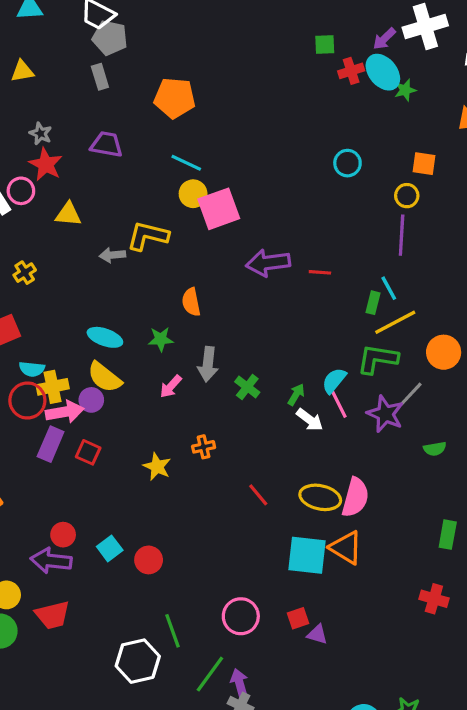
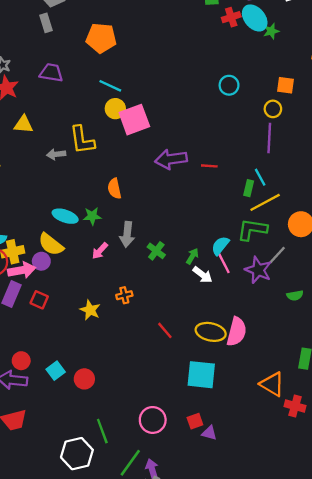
yellow L-shape: (148, 236) -> (82, 140), turned -112
cyan ellipse: (105, 337) -> (65, 216), moved
orange triangle: (346, 548) -> (272, 384), moved

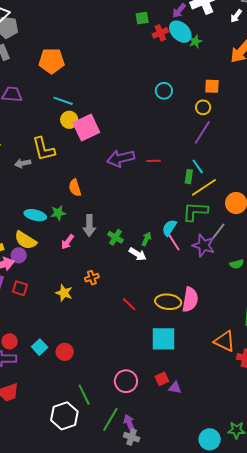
purple line: (269, 138) -> (202, 132), turned 35
white arrow: (203, 275) -> (138, 254), moved

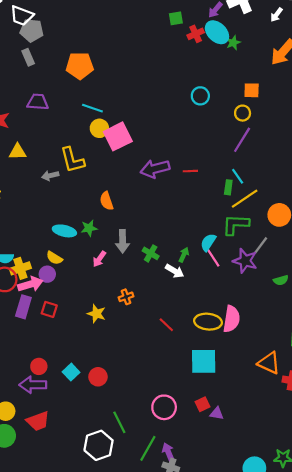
yellow semicircle: (25, 240) -> (54, 258), size x0.7

